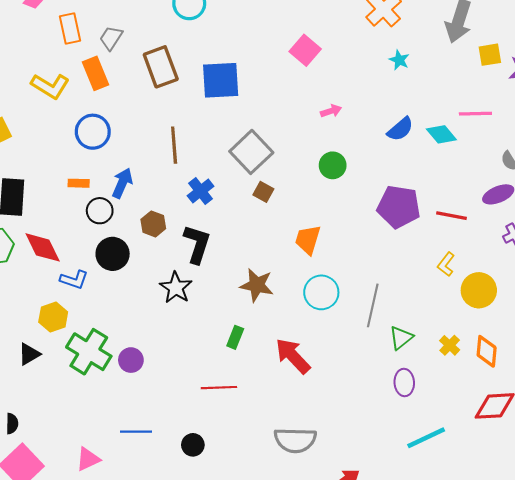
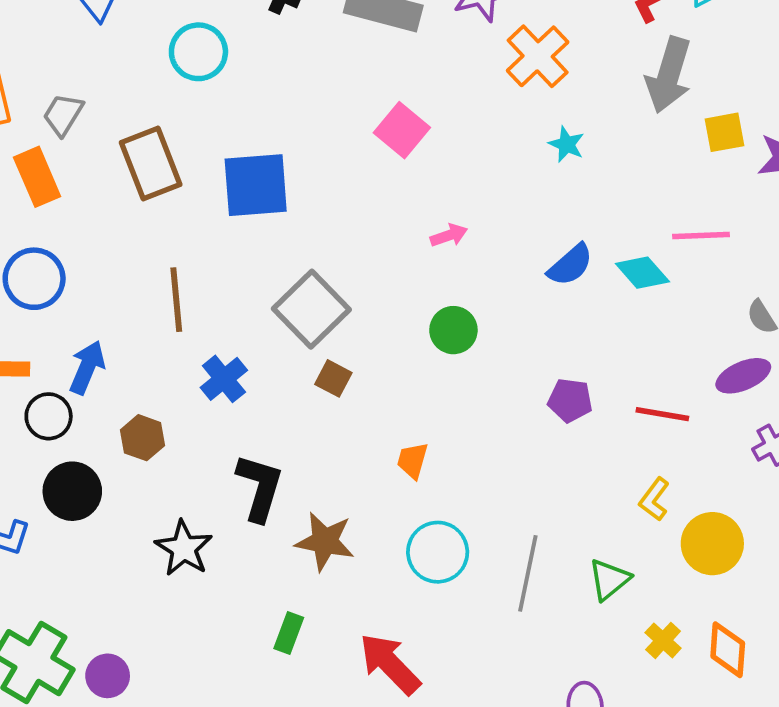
purple pentagon: (399, 207) -> (570, 400), size x0.6
orange trapezoid: (308, 240) -> (413, 461), size x0.7
black L-shape: (197, 244) -> (260, 488), moved
green triangle: (401, 338) -> (609, 579), moved

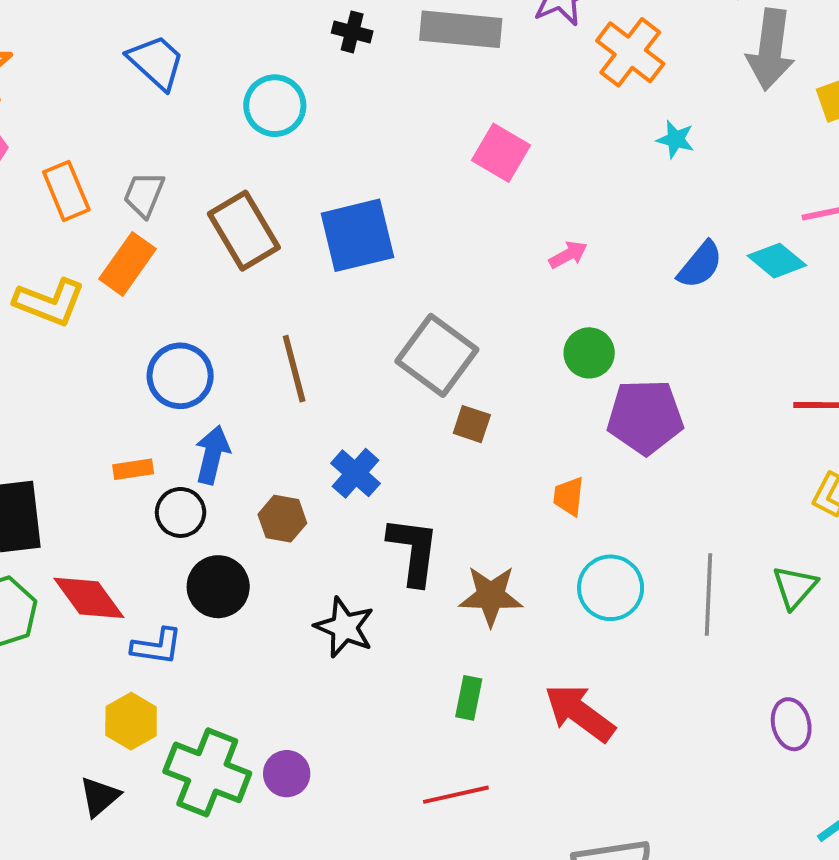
orange rectangle: (37, 177) -> (128, 264), turned 68
blue circle: (34, 279) -> (180, 376), moved
blue cross: (224, 379) -> (356, 473), moved
purple pentagon: (570, 400) -> (645, 417), moved, size x1.6

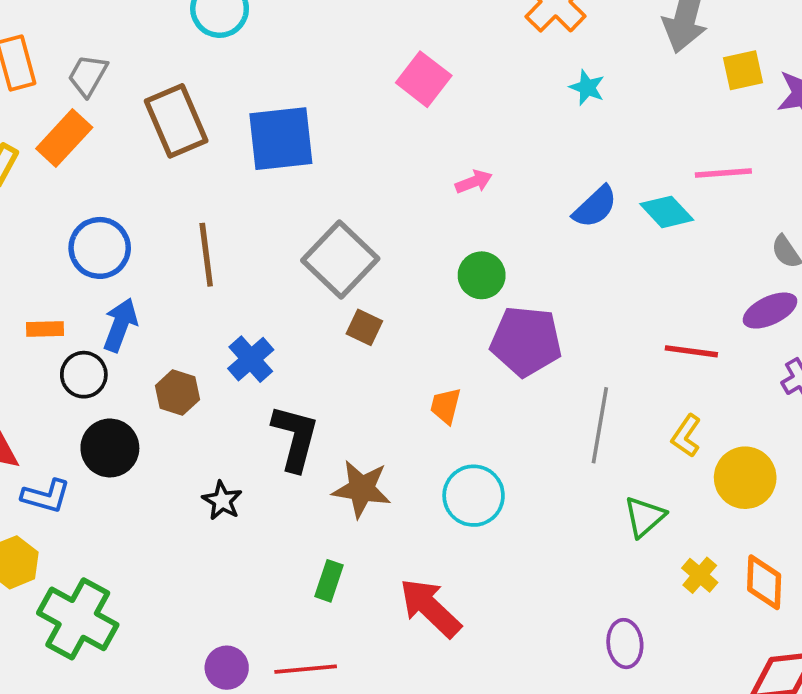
gray line: (709, 595) -> (600, 425), moved
black star: (344, 627) -> (222, 501), size x0.7
purple circle: (287, 774) -> (227, 668), moved

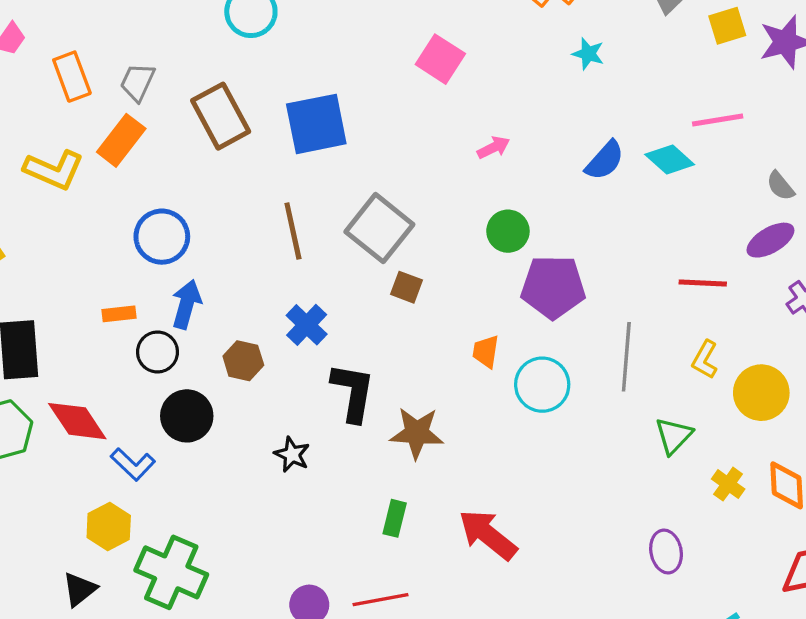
brown line: (206, 255) -> (293, 231), moved
blue L-shape: (46, 496) -> (133, 464), turned 33
cyan circle: (474, 496) -> (542, 385), moved

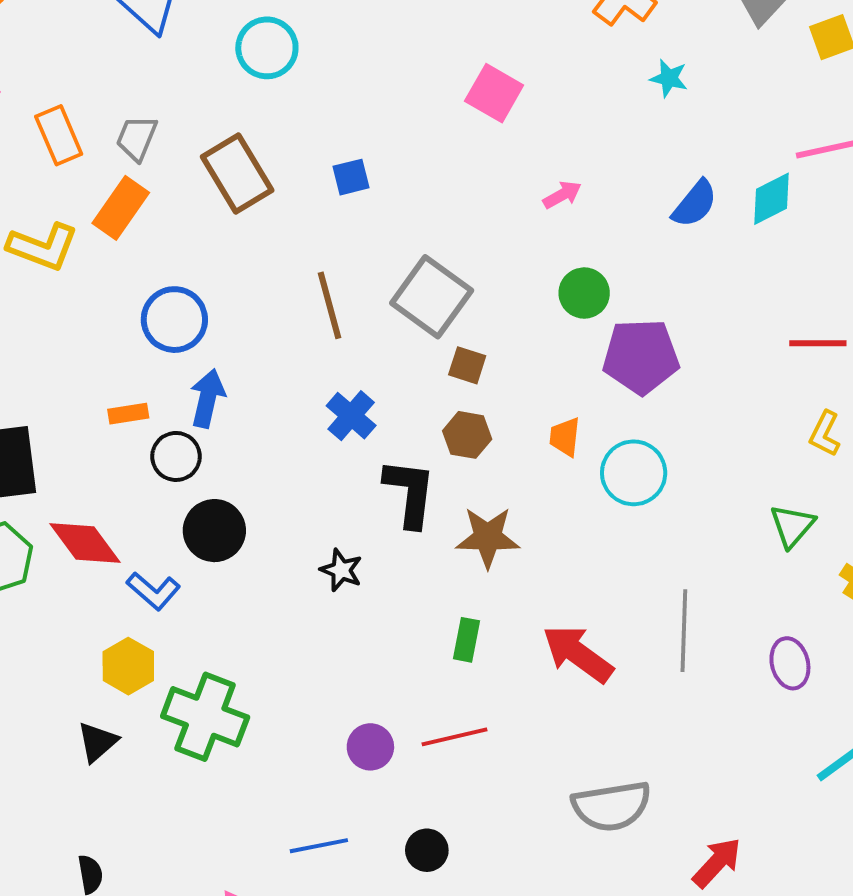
blue square: (316, 124) -> (351, 177), size x0.5
cyan diamond: (670, 159) -> (772, 199), turned -66
gray line: (626, 357) -> (684, 631), moved
brown hexagon: (243, 361) -> (467, 435), moved

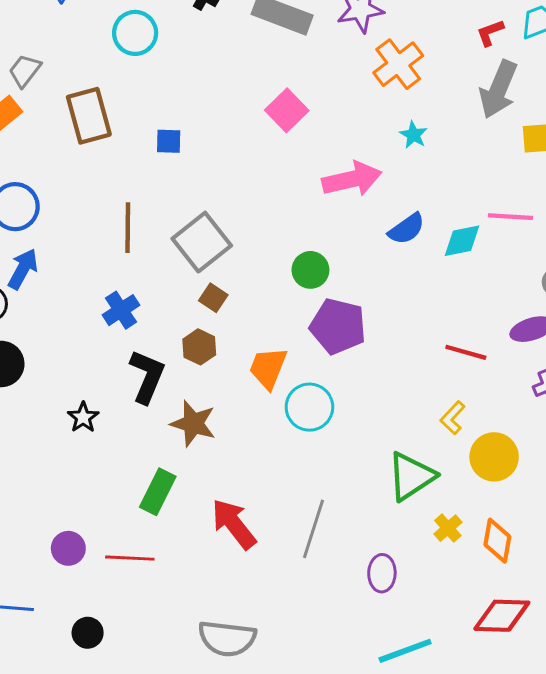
pink arrow: (562, 195) -> (352, 179), moved, size x2.0
orange trapezoid: (565, 437) -> (268, 368), size x1.5
green triangle: (792, 526) -> (411, 476), size x1.5
green rectangle: (466, 640) -> (158, 492), size x1.4

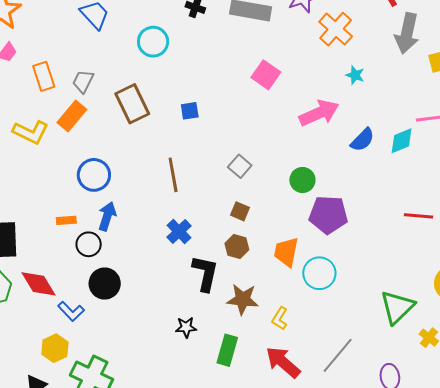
gray square: (202, 242) -> (240, 166), moved, size x0.6
black star: (83, 417) -> (186, 327), moved, turned -30
yellow L-shape: (453, 418) -> (280, 318), moved
gray line: (313, 529) -> (338, 355), turned 33

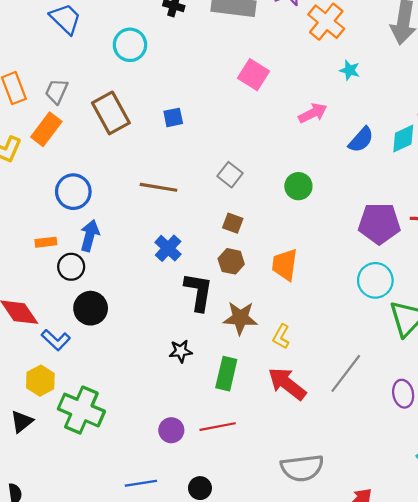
pink arrow: (319, 113) -> (313, 113), size x0.7
brown line: (173, 175) -> (159, 187), turned -68
purple pentagon: (328, 215) -> (379, 224), moved
cyan circle: (319, 273) -> (375, 280), moved

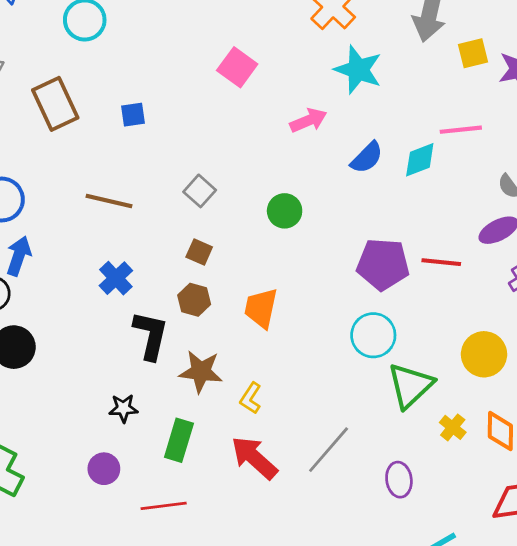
cyan star: (350, 70) -> (358, 70), size x1.8
purple circle: (171, 430) -> (104, 469), moved

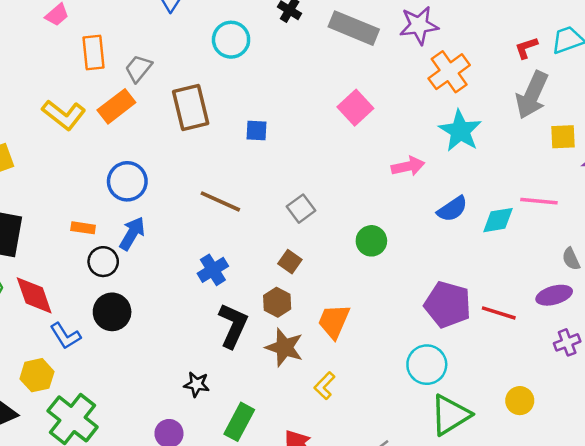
yellow circle: (484, 354) -> (520, 401), size x0.7
brown star: (201, 371) -> (284, 347), moved
yellow L-shape: (251, 398) -> (324, 386), moved

